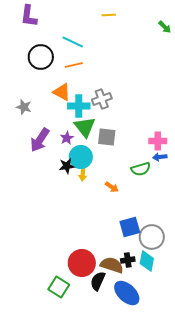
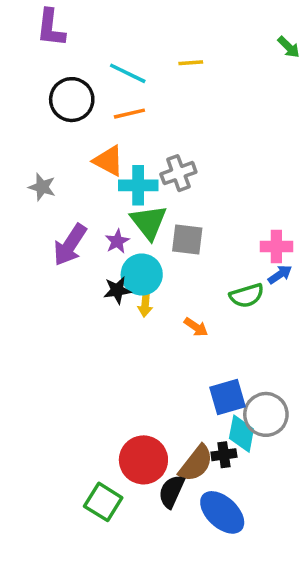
yellow line: (109, 15) -> (191, 63), moved
blue arrow: (160, 157) -> (280, 275), turned 152
cyan diamond: (147, 261) -> (241, 434), moved
brown semicircle: (112, 265) -> (196, 463), turned 110

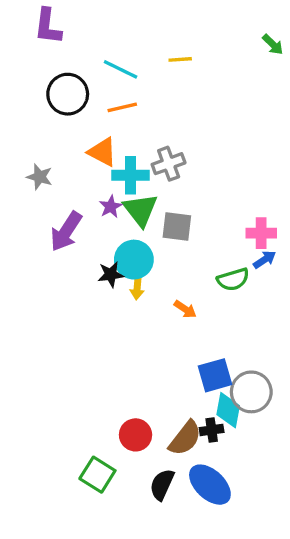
purple star: (117, 241) -> (111, 207), moved
red circle: (143, 460) -> (136, 435), size x0.7
black semicircle: (171, 491) -> (162, 485), moved

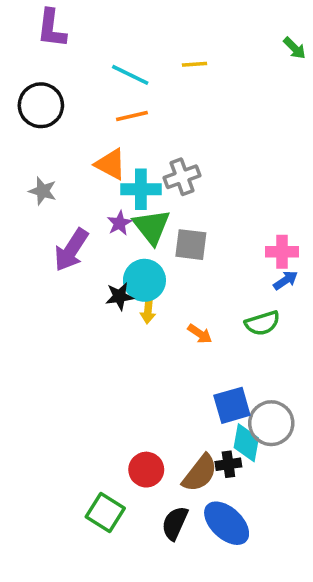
black circle: (68, 94) -> (41, 105), moved
green semicircle: (233, 279) -> (262, 323), moved

